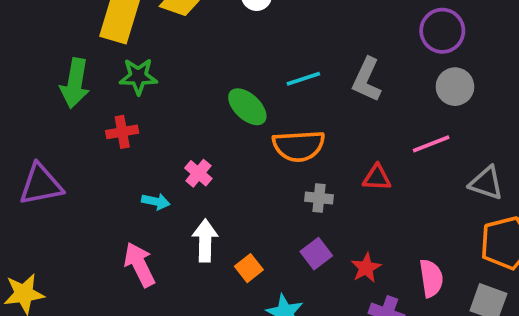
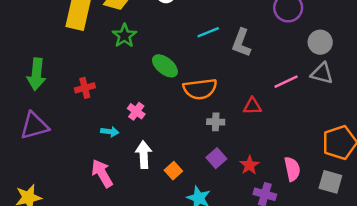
green star: (138, 76) -> (124, 36), moved, turned -30
cyan line: (303, 79) -> (208, 32), moved
green arrow: (75, 83) -> (36, 74), moved
gray circle: (455, 87) -> (320, 42), moved
gray triangle: (486, 183) -> (322, 73), moved

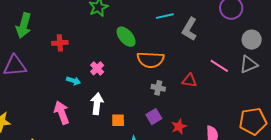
gray triangle: (322, 73) -> (249, 64), turned -48
pink line: (286, 82) -> (219, 66), turned 48
orange square: (173, 171) -> (118, 120), turned 32

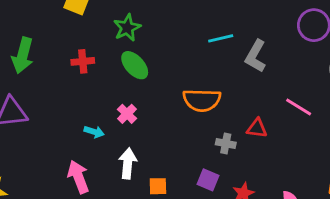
green ellipse: (126, 37) -> (135, 65), moved
red cross: (60, 43) -> (83, 61), moved
gray cross: (158, 88) -> (226, 143), moved
purple square: (154, 117) -> (208, 180), turned -35

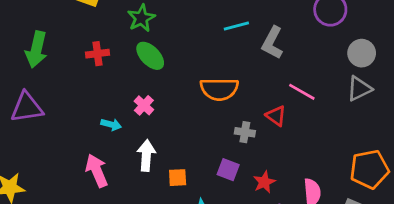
pink line: (299, 107) -> (302, 92), moved
red triangle: (257, 128) -> (276, 116), turned 30

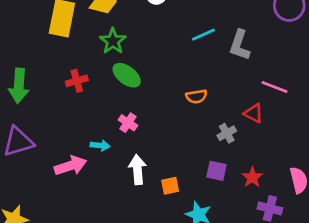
orange semicircle: (219, 89) -> (196, 96), size x0.6
gray cross: (245, 132) -> (227, 133), turned -30
pink arrow: (97, 171) -> (70, 166), moved, turned 104

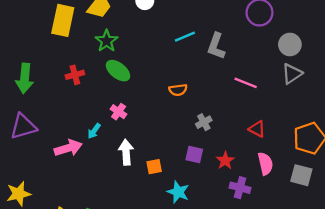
red triangle: (254, 113) -> (257, 129), moved
cyan arrow: (100, 145) -> (94, 131), turned 119

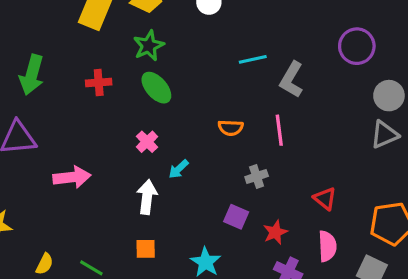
pink line: (246, 83) -> (279, 130), moved, turned 50
cyan arrow: (94, 131) -> (179, 169), moved
orange square: (154, 167) -> (146, 249), moved

